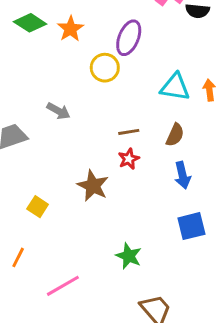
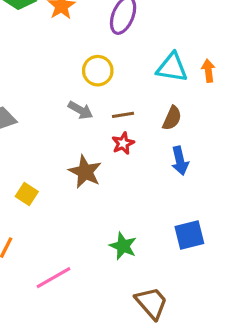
yellow circle: (105, 68) -> (98, 71), moved
gray arrow: (58, 111) -> (80, 110), moved
blue square: (191, 226) -> (189, 235), moved

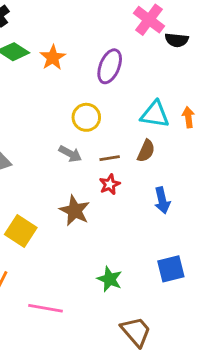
brown semicircle: (172, 118) -> (146, 151), moved
yellow square: (27, 194) -> (21, 231), size x1.5
pink line: (54, 278) -> (45, 308), turned 40

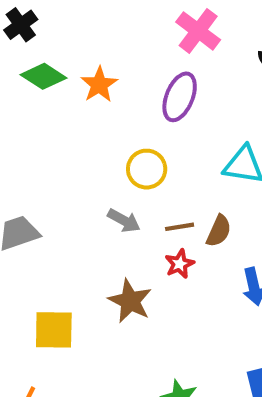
pink cross: (149, 20) -> (198, 31), moved
brown semicircle: (146, 151) -> (219, 231), moved
yellow square: (21, 231) -> (54, 330), turned -32

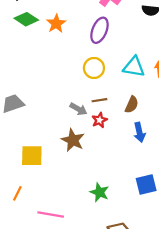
yellow circle: (147, 169) -> (94, 68), moved
gray arrow: (124, 221) -> (78, 109), moved
brown semicircle: (219, 231) -> (132, 105), moved

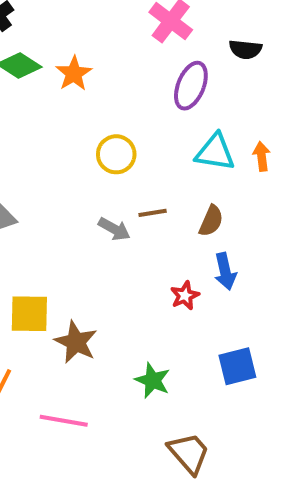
purple ellipse: (99, 30) -> (191, 86), moved
yellow circle: (94, 68) -> (116, 154), moved
red star: (99, 120) -> (185, 296), moved
brown star: (73, 140) -> (76, 342), moved

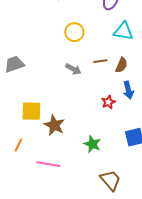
brown line: (153, 213) -> (100, 61), moved

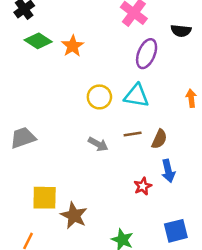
cyan triangle: (123, 31) -> (136, 96), moved

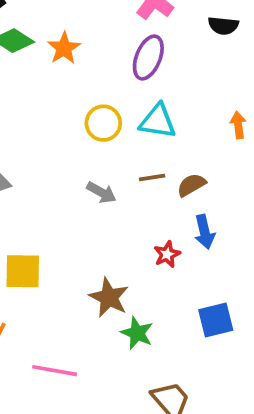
purple ellipse: (147, 54) -> (148, 58), moved
brown semicircle: (159, 139) -> (191, 185), turned -144
brown star: (74, 215) -> (109, 297), moved

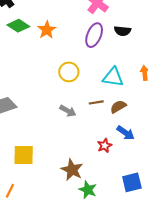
black semicircle: (223, 26) -> (122, 31), moved
cyan triangle: (158, 121) -> (113, 77), moved
blue arrow: (205, 232) -> (126, 133), turned -42

